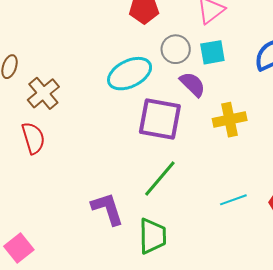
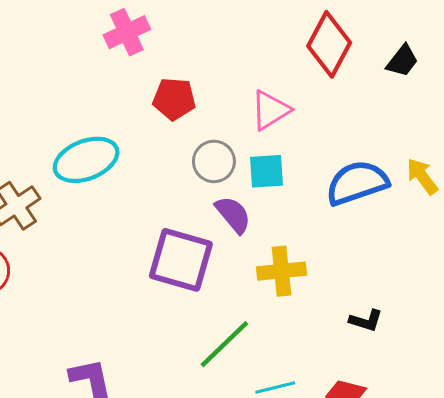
cyan ellipse: (130, 74) -> (86, 160), moved
green line: (160, 178) -> (224, 344), moved

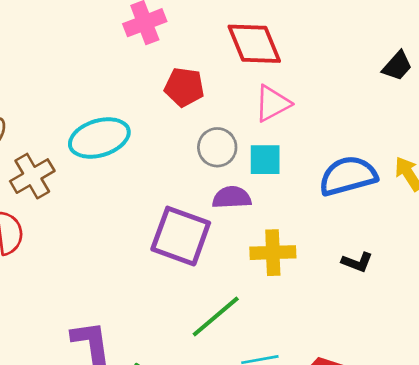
red diamond: (329, 44) -> (254, 44), moved, turned -54
purple semicircle: (233, 215) -> (232, 197), turned -57
black L-shape: (366, 321) -> (357, 262), moved

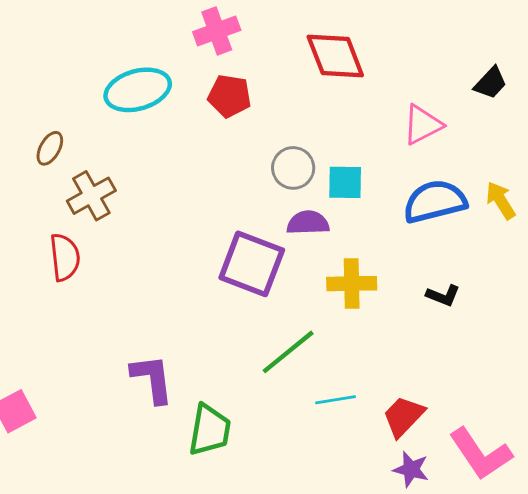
red pentagon: (184, 87) -> (229, 96), moved
pink triangle: (272, 103) -> (423, 125), moved
cyan ellipse: (99, 138) -> (138, 90), moved

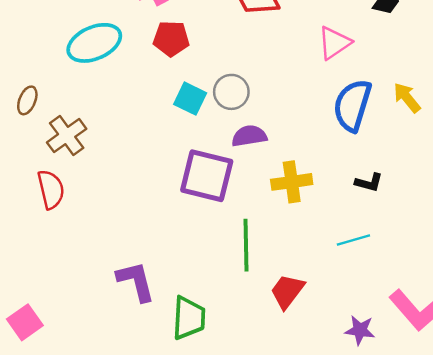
cyan square: (345, 182) -> (190, 99), moved, turned 32
blue semicircle: (435, 201) -> (352, 105), turned -52
green line: (288, 352) -> (246, 245), turned -45
cyan line: (336, 400) -> (353, 240), moved
red trapezoid: (403, 416) -> (287, 291), moved

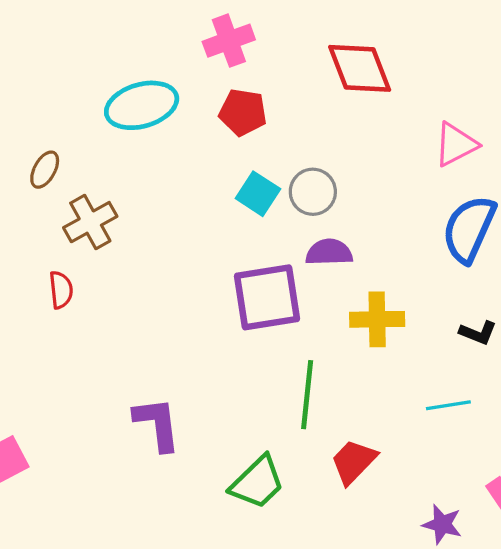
purple square: (207, 176) -> (267, 297), turned -30
red semicircle: (51, 189) -> (61, 290), size x0.7
green trapezoid: (189, 318) -> (257, 482), moved, turned 36

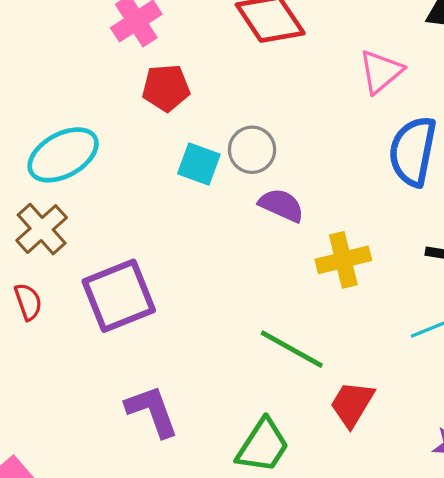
cyan ellipse: (142, 105) -> (63, 155), moved
purple semicircle: (329, 252) -> (281, 205), turned 39
purple square: (267, 297) -> (119, 296), moved
green line: (307, 395) -> (292, 349), turned -54

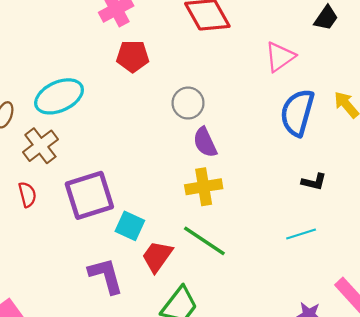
cyan square: (199, 164) -> (130, 226), moved
purple semicircle: (281, 205) -> (205, 142), turned -144
yellow cross: (343, 260) -> (204, 187), moved
red trapezoid: (352, 404) -> (157, 256), moved

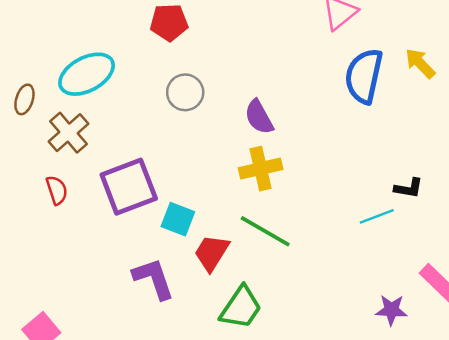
gray circle: (188, 103) -> (185, 92), moved
black L-shape: (314, 182) -> (409, 188), moved

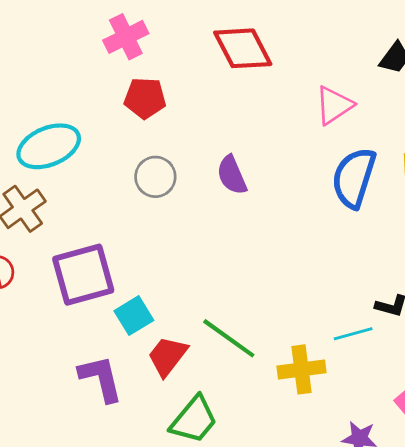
purple semicircle: (259, 117) -> (232, 175), moved
yellow cross: (261, 169) -> (301, 369), moved
cyan square: (178, 219) -> (134, 316), turned 32

